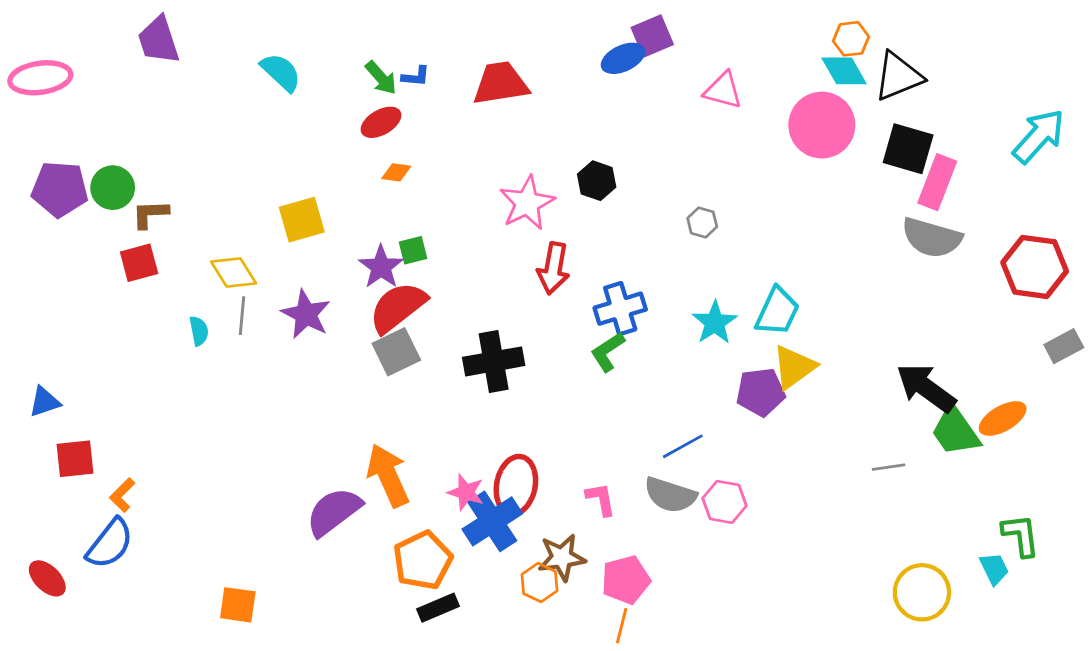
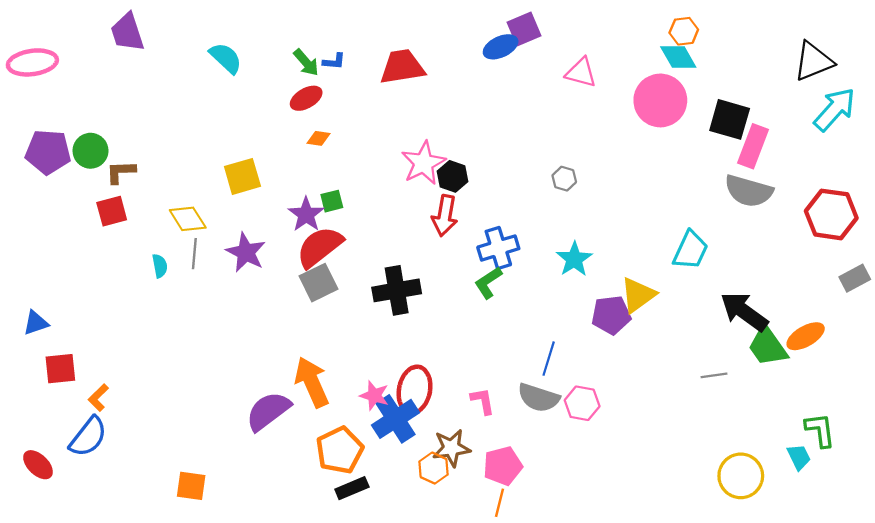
black triangle: (898, 76) -> (813, 61), moved
black hexagon: (597, 181) -> (453, 176), moved
cyan trapezoid: (777, 311) -> (690, 250), moved
blue line: (683, 446) -> (549, 359), turned -44

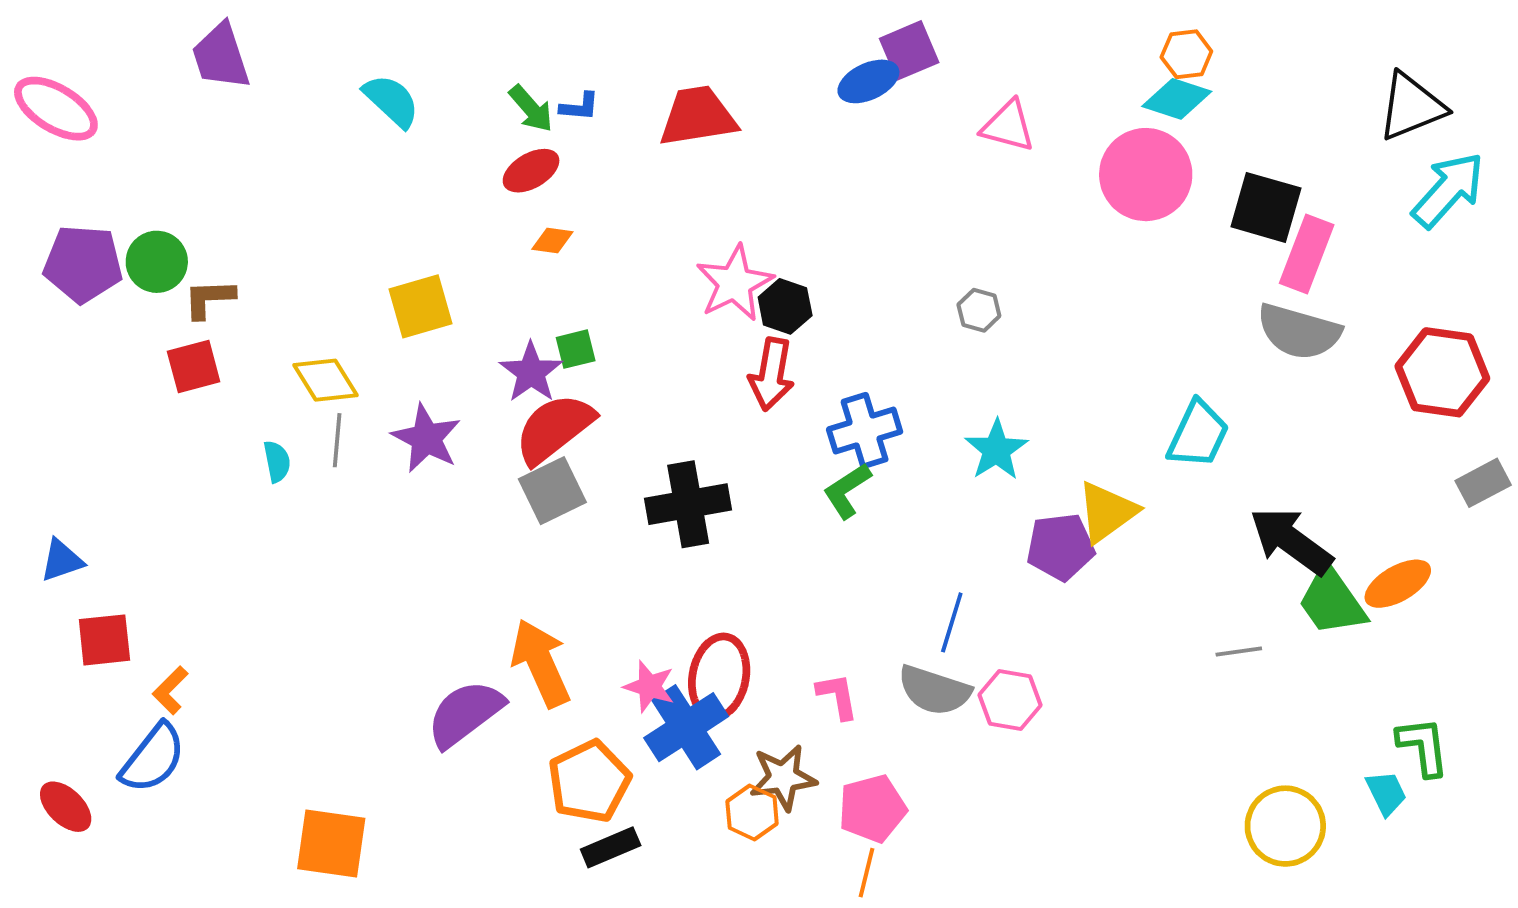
cyan diamond: (678, 57) -> (1177, 99), turned -42
pink ellipse: (32, 62) -> (56, 109), turned 39
orange square: (191, 486) -> (331, 844), size x1.4

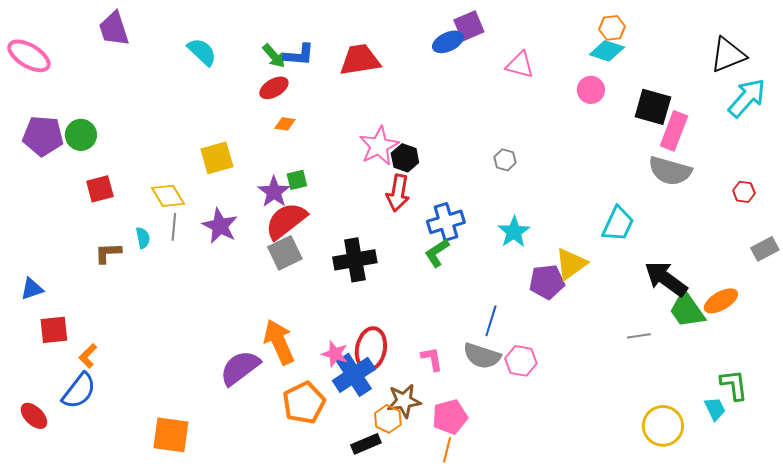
blue L-shape: (579, 107) -> (299, 55), size x1.5
pink circle: (1146, 175) -> (591, 90), size x0.6
brown L-shape: (209, 299) -> (108, 253), moved
red hexagon: (1442, 372) -> (744, 192), size x0.5
black rectangle: (611, 847) -> (366, 444), moved

